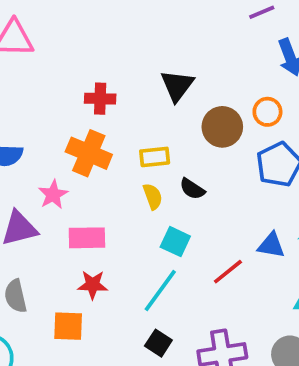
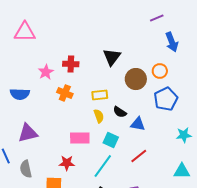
orange cross: (89, 153) -> (65, 93), size x0.7
pink star: (53, 195) -> (46, 72), moved
pink rectangle: (87, 238) -> (80, 138), moved
blue triangle: (271, 245) -> (138, 124), moved

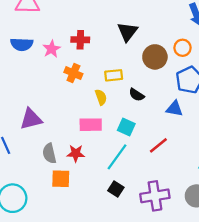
blue semicircle: (20, 94) -> (22, 44), moved
yellow semicircle: (99, 116) -> (101, 97), moved
blue triangle: (138, 124) -> (174, 109), moved
gray semicircle: (26, 169) -> (49, 153), moved

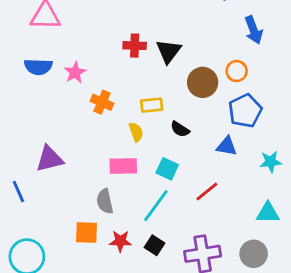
red cross: (80, 40) -> (135, 46), moved
gray semicircle: (49, 153) -> (105, 201), moved
red star: (76, 153) -> (120, 241), moved

